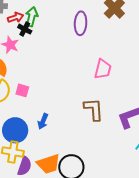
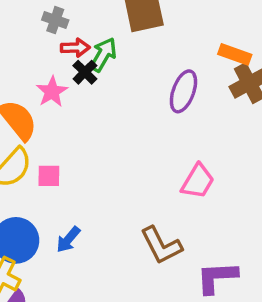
pink square: (22, 90) -> (49, 176), turned -32
brown L-shape: (94, 109) -> (161, 245), turned 140

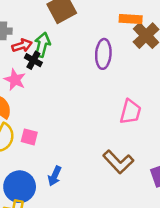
pink square: (49, 176) -> (29, 137), turned 30

